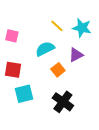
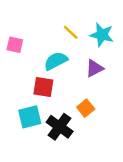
red square: (13, 70) -> (43, 87), moved
orange square: (58, 70) -> (86, 108), moved
black cross: (63, 102) -> (60, 127), moved

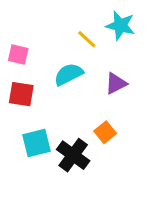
cyan star: (102, 35) -> (120, 26), moved
red square: (43, 87) -> (21, 94), moved

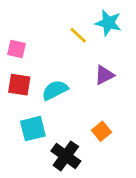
cyan semicircle: (69, 74) -> (55, 90), moved
orange square: (105, 132) -> (102, 131), moved
black cross: (73, 155) -> (66, 156), moved

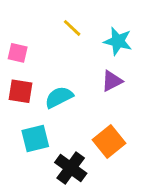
cyan star: (108, 23) -> (118, 41), moved
yellow line: (78, 35) -> (72, 28), moved
orange square: (102, 131) -> (109, 141), size x1.5

